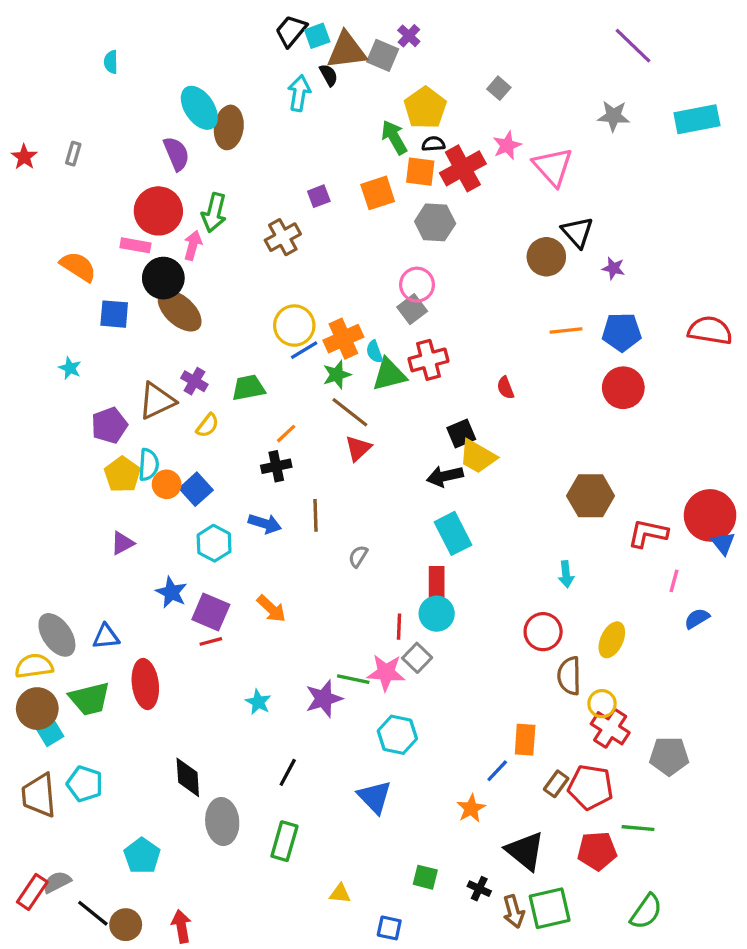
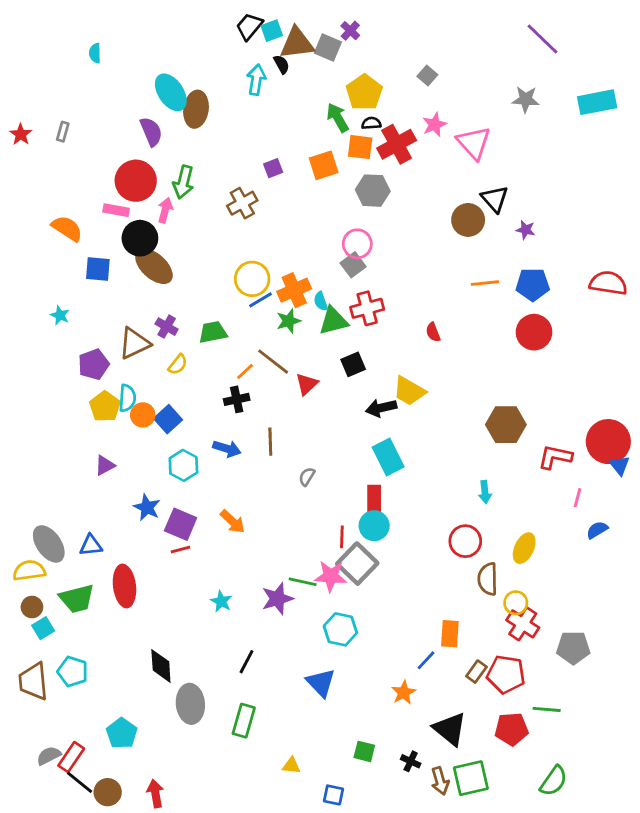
brown line: (350, 412) -> (273, 362), moved
black square: (461, 434) -> (353, 364), moved
gray square: (417, 658) -> (357, 564), size x1.6
brown circle: (37, 709) -> (32, 607), size x0.6
red rectangle: (32, 892) -> (71, 757), moved

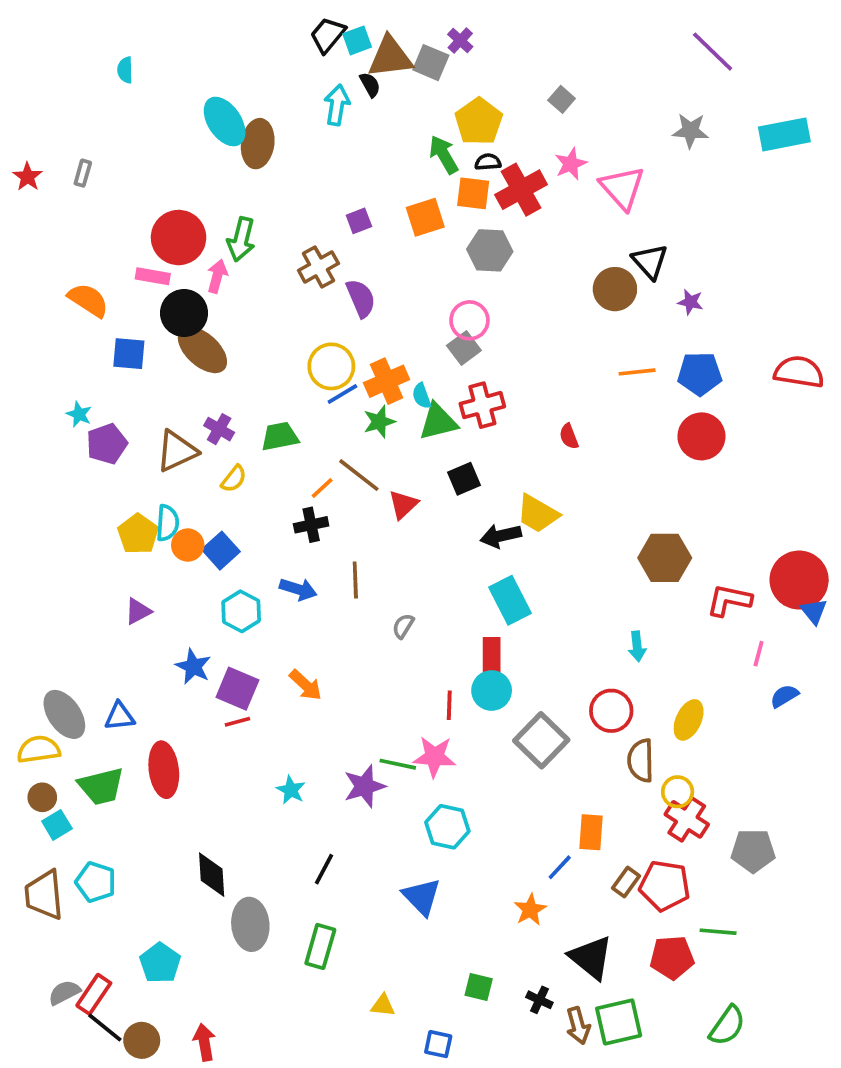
purple semicircle: (151, 132) -> (361, 298), moved
purple pentagon: (94, 364) -> (107, 444), moved
gray square: (357, 564) -> (541, 740), moved

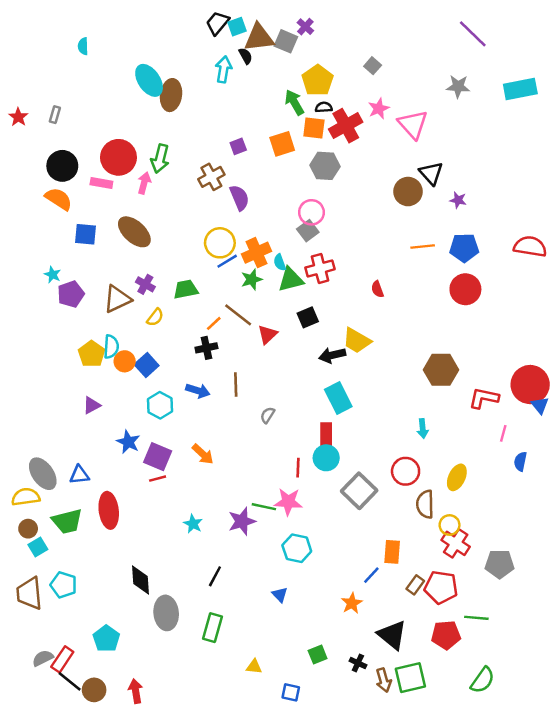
black circle: (184, 313) -> (62, 166), moved
blue semicircle: (784, 696) -> (520, 461), turned -48
blue triangle: (422, 897) -> (280, 595), size x0.6
green square: (479, 987) -> (318, 654), turned -36

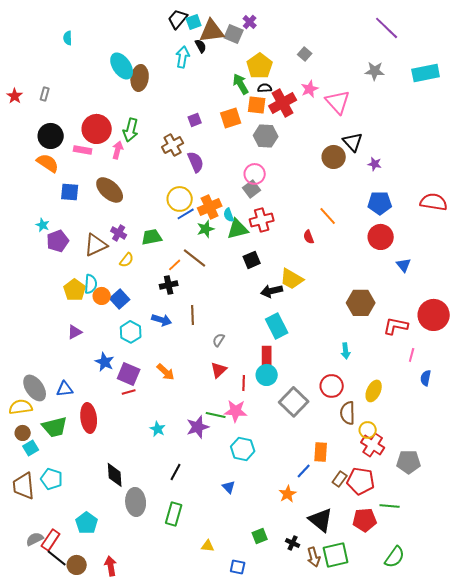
orange line: (423, 246) -> (328, 216), moved, turned 54
red triangle: (268, 334) -> (219, 370), moved
blue triangle: (540, 405) -> (404, 265), moved

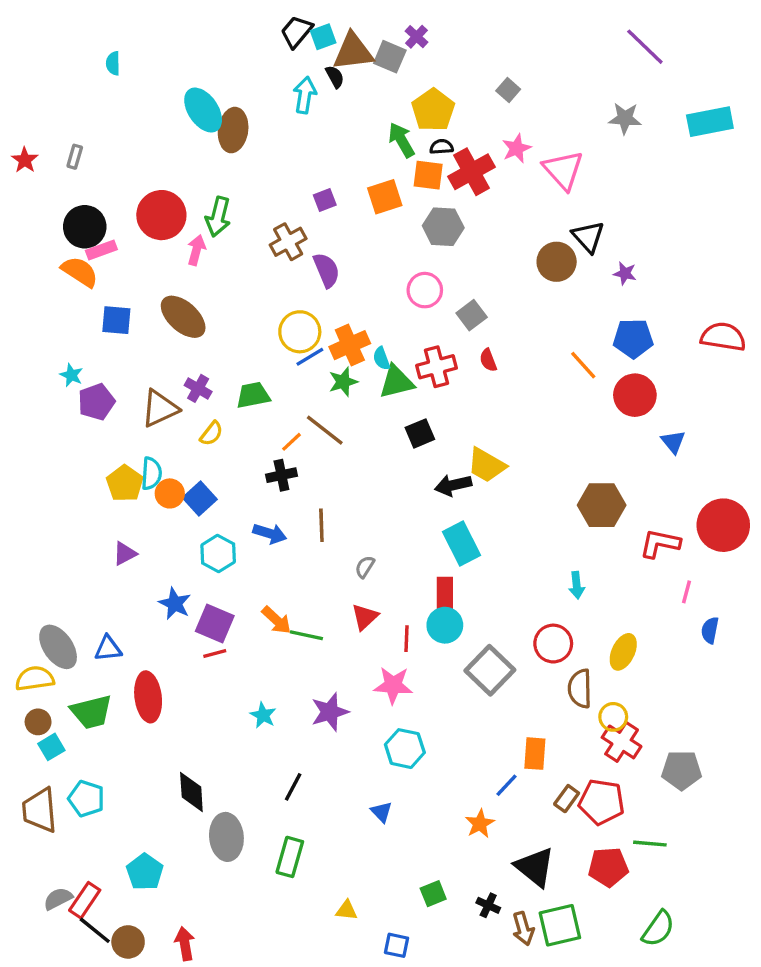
pink rectangle: (83, 150) -> (101, 250), moved, turned -30
gray square: (252, 189) -> (472, 315), moved
orange line: (328, 216) -> (583, 365), moved
red semicircle: (309, 237) -> (488, 360), moved
green line: (216, 415) -> (306, 635), moved

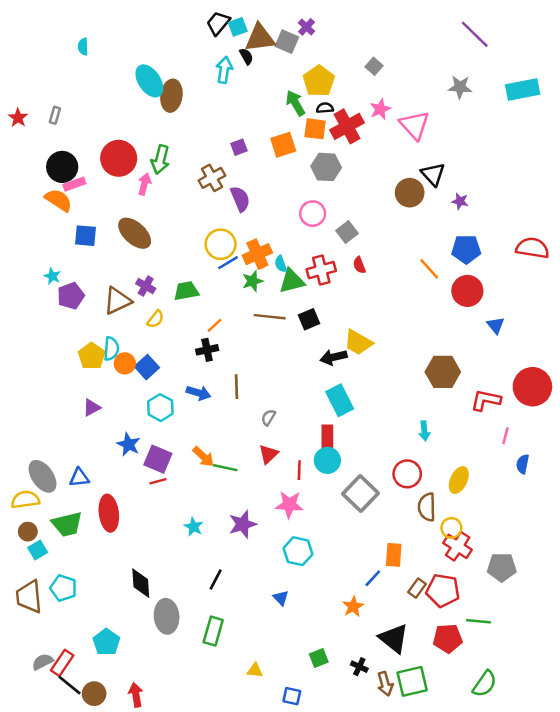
brown line: (325, 430) -> (270, 317), moved, turned -32

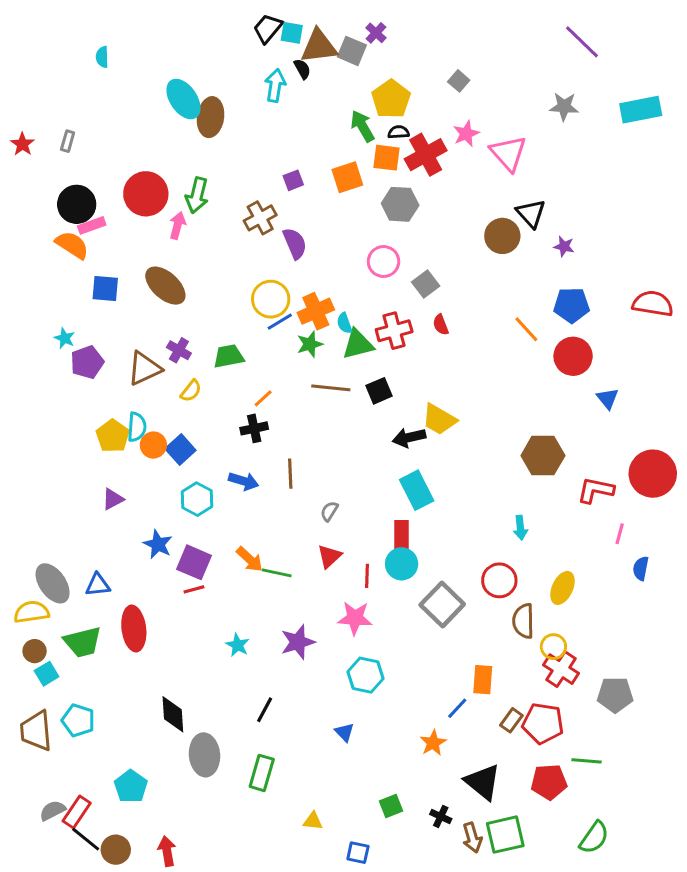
cyan square: (238, 27) -> (292, 33), turned 30

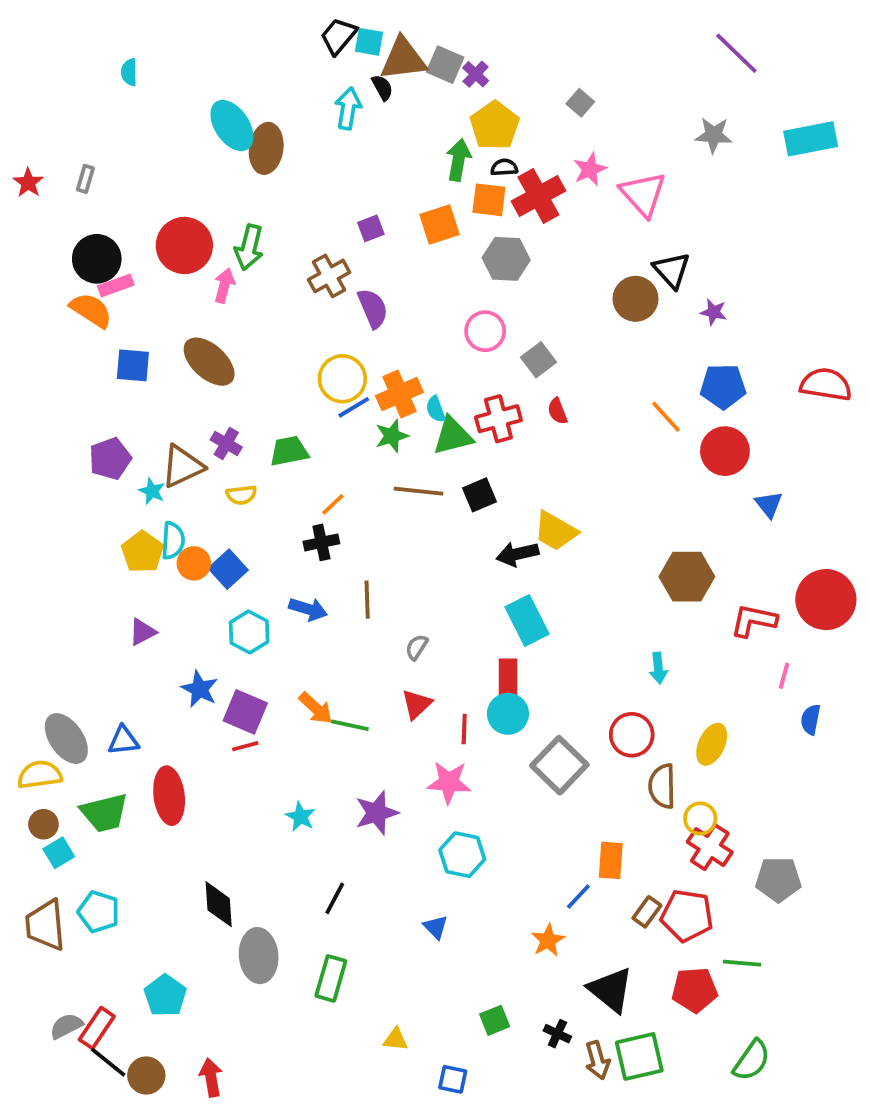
purple cross: (376, 33) -> (476, 74), moved
green arrow: (362, 126) -> (458, 160), turned 40
cyan star: (65, 338) -> (152, 491), moved
yellow semicircle: (191, 391) -> (241, 495), turned 45

